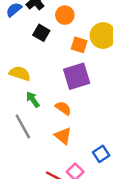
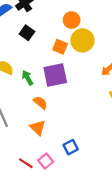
orange circle: (65, 15) -> (72, 20), moved
green arrow: (33, 100) -> (28, 78), moved

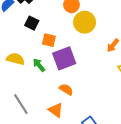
orange square: (60, 47) -> (49, 40), moved
orange semicircle: (40, 103) -> (66, 89), moved

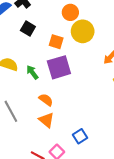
orange square: (49, 40) -> (56, 42), moved
orange semicircle: (66, 89) -> (46, 100), moved

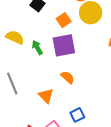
orange square: (56, 42) -> (64, 20), turned 32
orange semicircle: (46, 100) -> (68, 77), moved

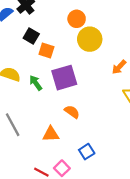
orange square: (64, 20) -> (46, 51), moved, turned -32
orange triangle: (46, 96) -> (51, 134), turned -42

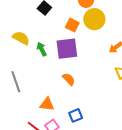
orange square: (46, 51) -> (72, 25), moved
orange triangle: (51, 134) -> (47, 104), moved

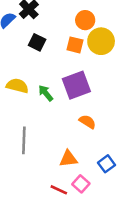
orange square: (72, 25) -> (75, 45), moved
gray line: (16, 82) -> (24, 140), turned 35

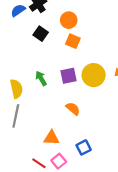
orange circle: (85, 20) -> (69, 20), moved
yellow circle: (101, 41) -> (94, 75), moved
purple square: (76, 85) -> (68, 76), size x0.7
yellow semicircle: (17, 86) -> (16, 89), moved, turned 54

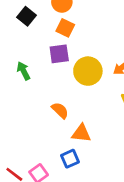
purple square: (68, 76) -> (59, 54), moved
orange triangle: (51, 138) -> (81, 133), moved

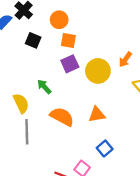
orange semicircle: (60, 110) -> (62, 117), moved, size x1.5
orange triangle: (81, 133) -> (97, 115), moved

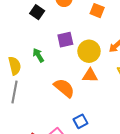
orange square: (68, 41) -> (97, 11), moved
orange triangle: (97, 115) -> (90, 75), moved
orange semicircle: (62, 117) -> (64, 88), moved

